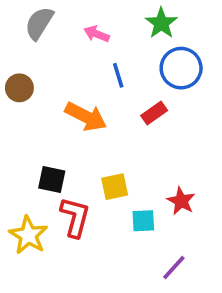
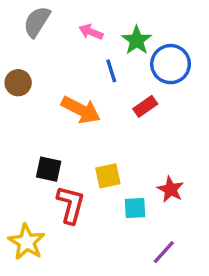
green star: (161, 23) -> (137, 40), moved
yellow star: (28, 235) -> (27, 242), moved

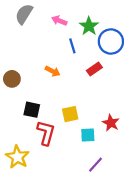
brown circle: (18, 83) -> (12, 79), moved
orange arrow: (81, 110) -> (53, 71), size x0.6
purple line: (164, 252) -> (95, 165), moved

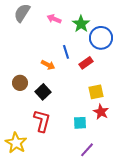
blue line: (72, 46) -> (66, 52), moved
brown circle: (12, 79) -> (20, 83), moved
black square: (32, 110) -> (43, 92), moved, turned 35
yellow square: (70, 114) -> (96, 92), moved

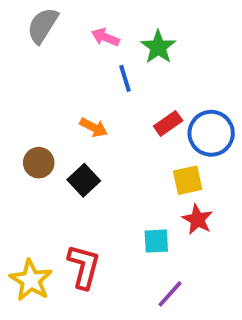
blue circle: (101, 38) -> (211, 133), moved
blue line: (66, 52) -> (125, 78), moved
red L-shape: (42, 121) -> (84, 267), moved

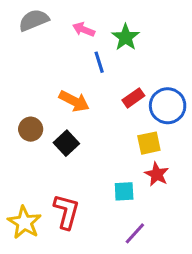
gray semicircle: (43, 25) -> (34, 20), turned 36
orange arrow: (94, 127) -> (74, 101), size x1.4

